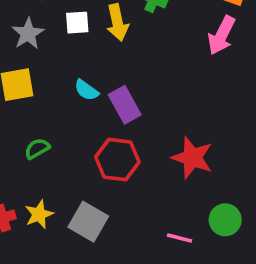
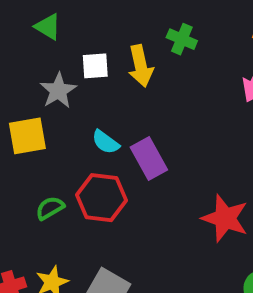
gray star: (28, 34) -> (58, 91), moved
red hexagon: (117, 160) -> (101, 198), moved

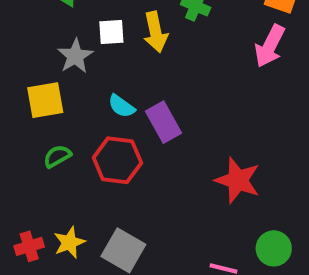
green semicircle: (50, 208) -> (57, 156), moved

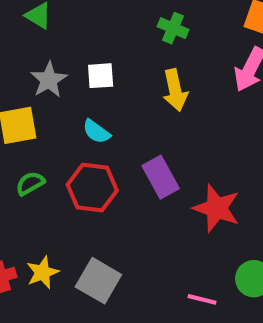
white square: (111, 32) -> (101, 76), moved
yellow arrow: (155, 32) -> (175, 90), moved
purple rectangle: (163, 122) -> (161, 177), moved

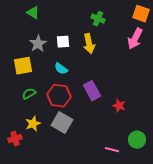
yellow arrow: (175, 90) -> (89, 44), moved
red star: (217, 208) -> (119, 106), size x0.6
yellow star: (43, 272) -> (33, 124), moved
gray square: (98, 281) -> (62, 123), moved

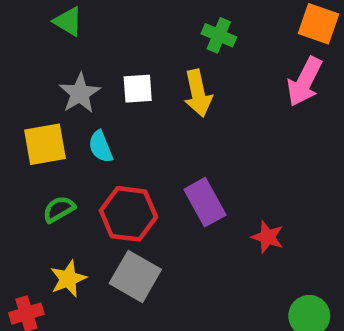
cyan semicircle: (61, 69) -> (101, 147), moved, turned 32

